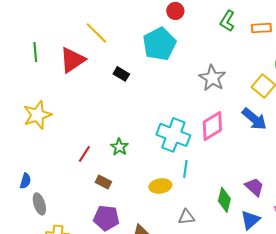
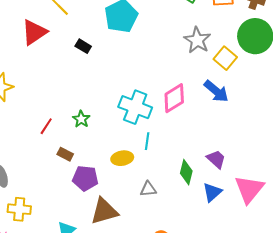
gray star: (212, 78) -> (197, 40), moved
purple pentagon: (106, 218) -> (85, 178), moved

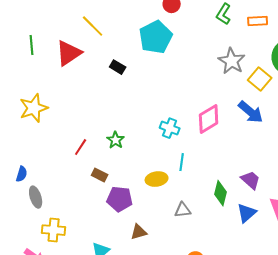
cyan cross: (135, 107) -> (170, 128), size x0.6
brown triangle: (104, 211) -> (139, 232), size x0.6

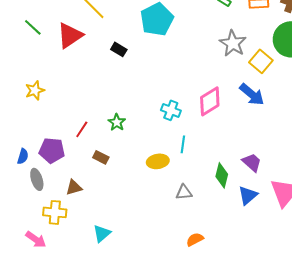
green line: (32, 45) -> (33, 27), turned -42
yellow star: (34, 108) -> (35, 90), size x0.7
purple pentagon: (120, 199) -> (52, 150), moved
brown triangle: (139, 232) -> (74, 187), moved

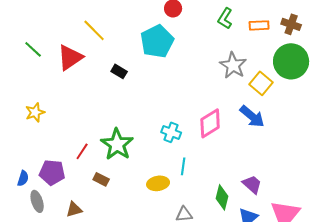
green star: (117, 122) -> (117, 144), size x1.8

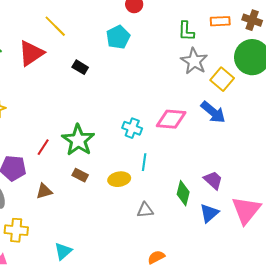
green L-shape: (225, 18) -> (186, 31), moved, turned -30
cyan pentagon: (157, 41) -> (118, 37), size x0.7
pink diamond: (210, 123) -> (171, 119), turned 36
brown rectangle: (101, 179) -> (80, 175), moved
brown triangle: (74, 209) -> (44, 191), moved

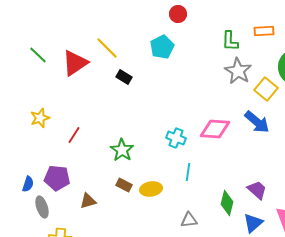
yellow line: (55, 26) -> (107, 48), moved
green star: (78, 140) -> (122, 150), size x0.7
red line: (43, 147) -> (74, 135), moved
yellow ellipse: (119, 179) -> (151, 189), moved

